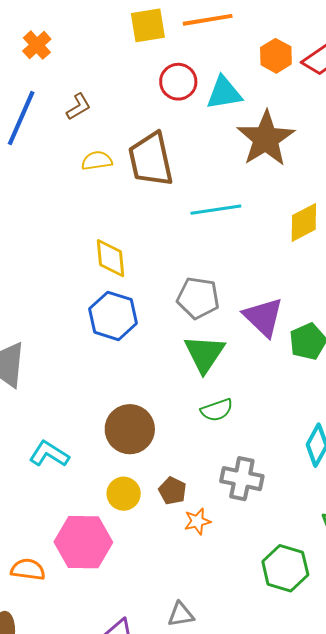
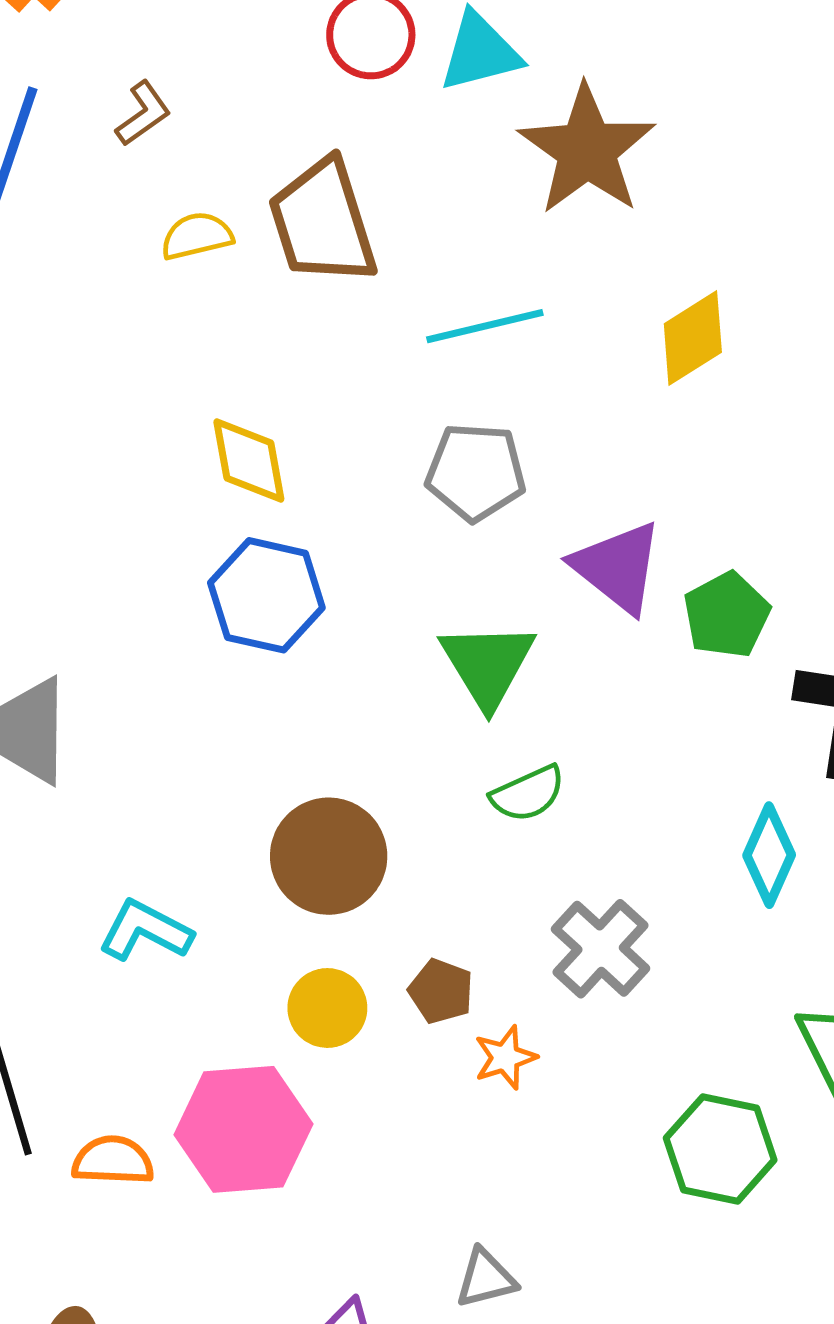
gray pentagon: (198, 298) -> (476, 472), moved
gray cross: (242, 479) -> (601, 949), turned 36
orange semicircle: (28, 569) -> (113, 1160), moved

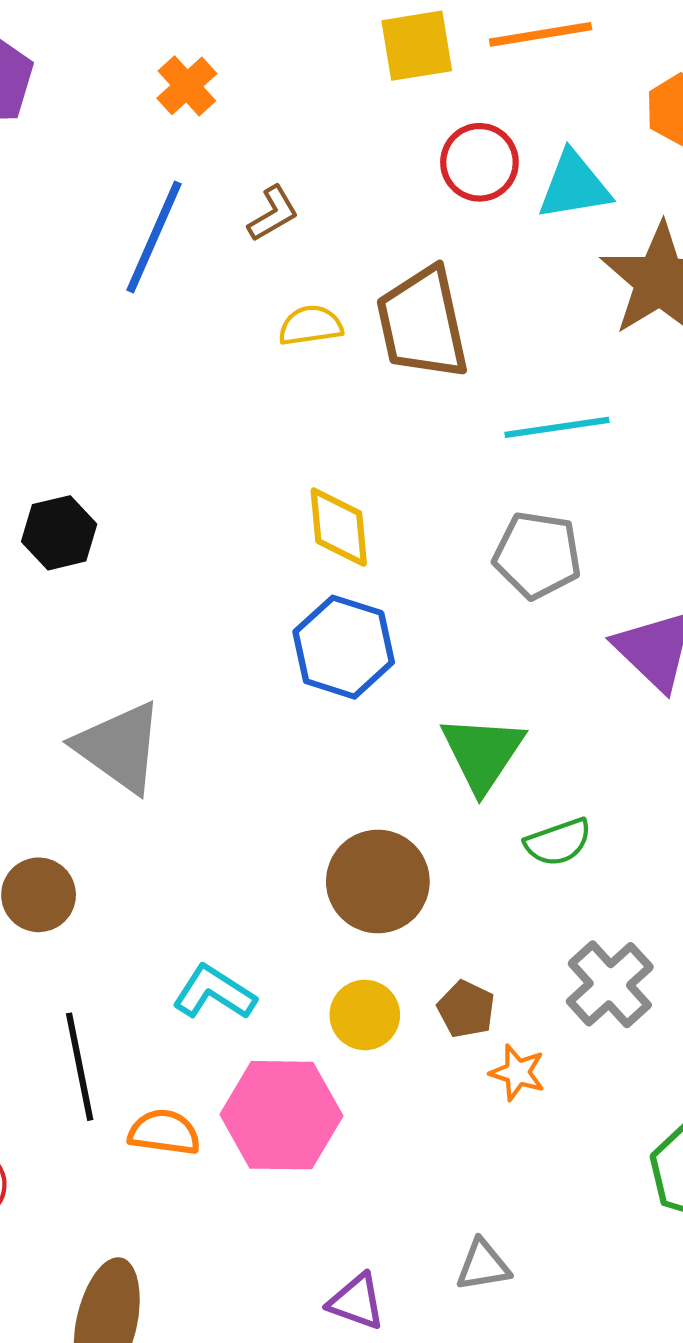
green triangle: (487, 665) -> (482, 753), moved
cyan L-shape: (145, 931) -> (214, 993), moved
orange star: (505, 1058) -> (517, 1073), turned 30

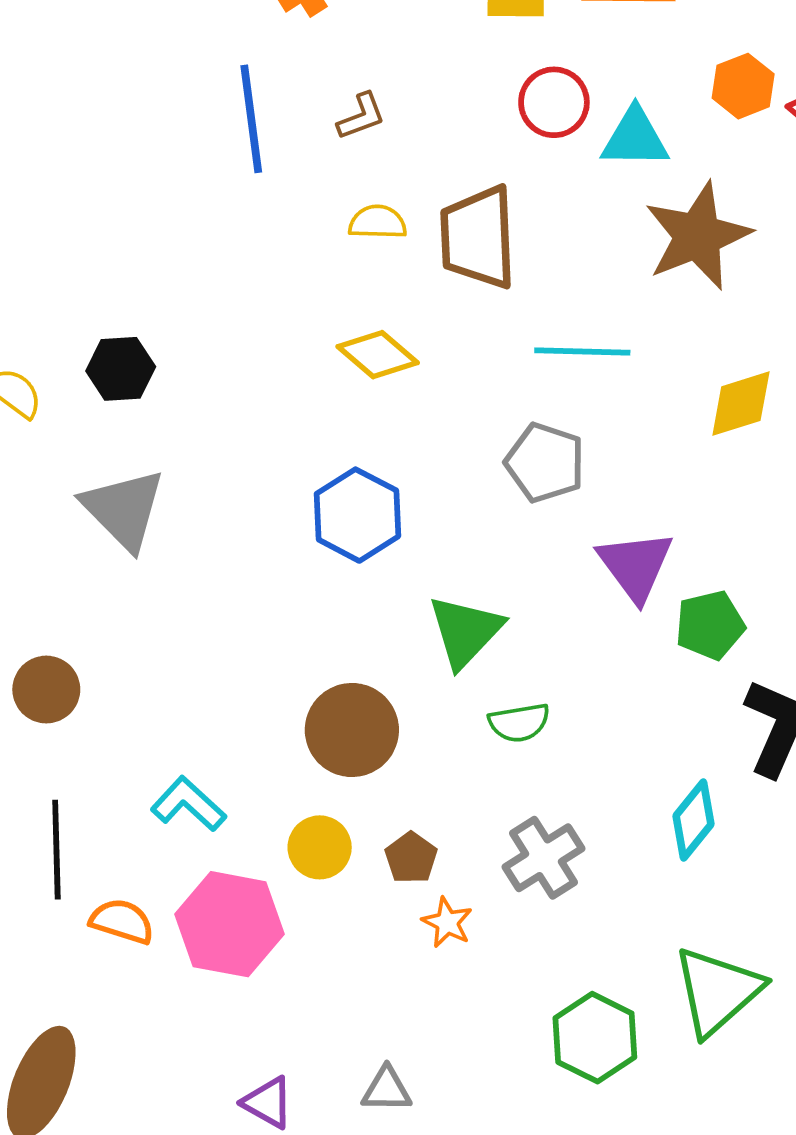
blue line: (154, 237) -> (251, 119), turned -41
yellow diamond: (339, 527) -> (378, 355), moved, turned -54
gray triangle: (119, 747) -> (124, 509), moved

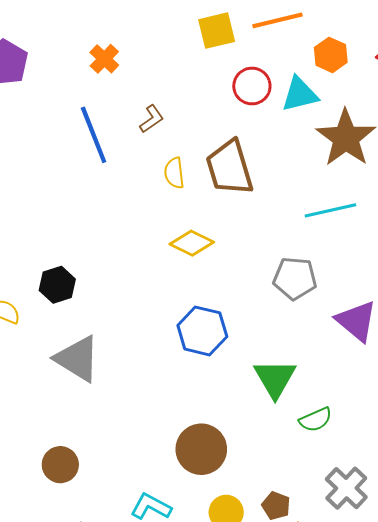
orange hexagon: (743, 86) -> (331, 55), moved
yellow semicircle: (378, 222) -> (174, 173), turned -84
cyan line: (582, 351) -> (330, 210), moved
brown circle: (352, 730) -> (201, 449), moved

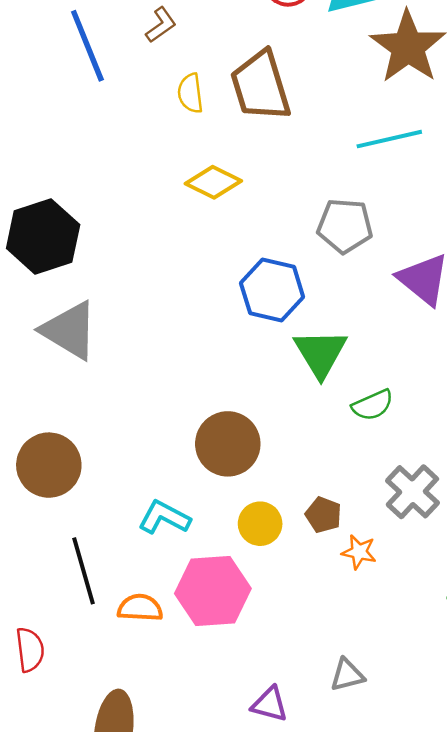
black hexagon: (57, 285) -> (43, 237), size x1.6
blue hexagon: (202, 331) -> (272, 290), moved
brown circle: (60, 465) -> (49, 465), size x1.4

